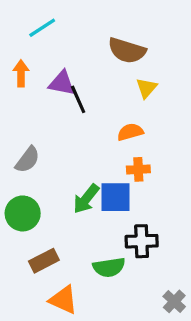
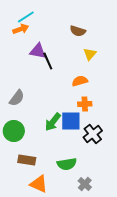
brown semicircle: (127, 50) -> (78, 31), size x0.7
orange arrow: (21, 73) -> (21, 29), moved, turned 70
black cross: (142, 241) -> (93, 134), moved, turned -36
brown rectangle: (44, 261) -> (27, 160), turned 36
gray cross: (174, 301) -> (85, 184), moved

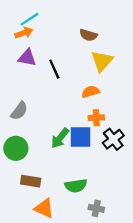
purple triangle: (38, 51) -> (27, 58), moved
yellow triangle: (90, 54) -> (102, 61), size x1.5
black cross: (93, 134) -> (113, 139), moved
gray cross: (85, 184) -> (96, 208), turned -32

